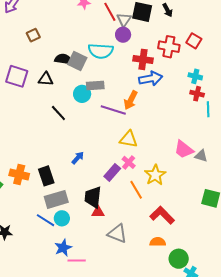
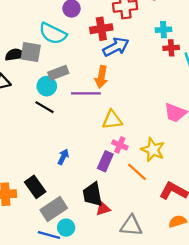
cyan semicircle: (101, 51) -> (53, 33), turned 40
black line: (58, 113) -> (45, 107), moved

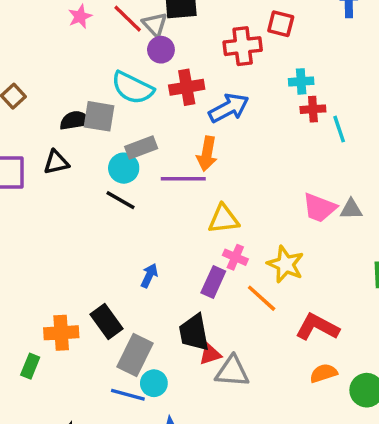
red cross: (101, 29) -> (187, 87), moved
gray rectangle: (54, 209) -> (135, 355), turned -30
gray triangle: (131, 226) -> (232, 371), moved

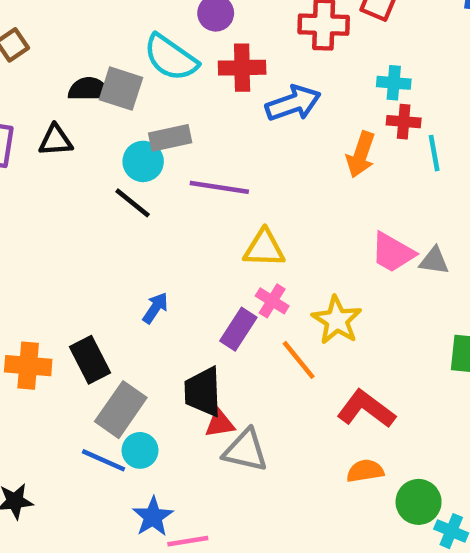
orange arrow: (207, 154) -> (361, 155), moved

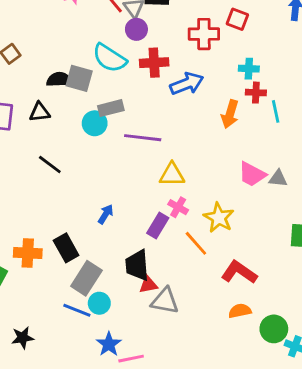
black line: (133, 203) -> (50, 164), moved

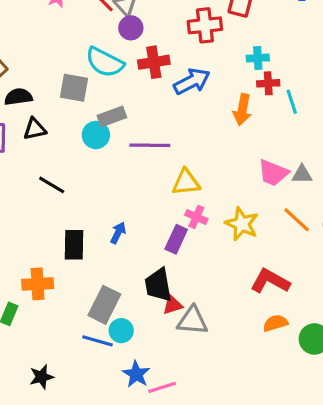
black semicircle: (59, 80) -> (18, 97), moved
orange line: (196, 243) -> (297, 220), moved
black rectangle: (66, 248) -> (74, 245), moved, turned 36

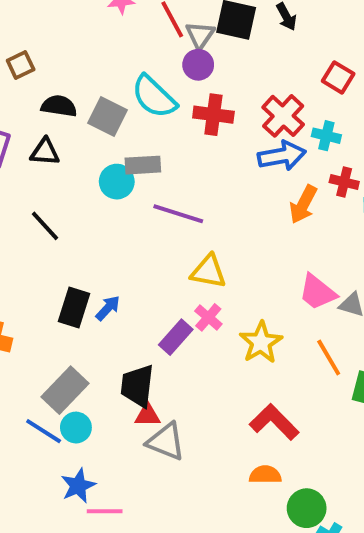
red cross: (205, 25) -> (283, 116), moved, turned 32
cyan cross: (258, 58) -> (326, 136), moved
blue arrow: (192, 81) -> (282, 156), moved
black semicircle: (18, 97) -> (59, 106), moved
black rectangle: (74, 245) -> (74, 308), moved

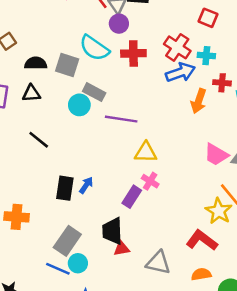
gray rectangle: (143, 165) -> (94, 92), turned 40
yellow star: (261, 342) -> (219, 211), moved
gray triangle: (166, 442) -> (158, 263), moved

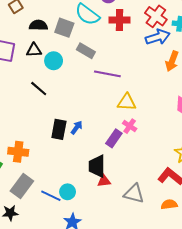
cyan circle: (79, 105) -> (54, 61), moved
gray rectangle: (67, 241) -> (22, 186), moved

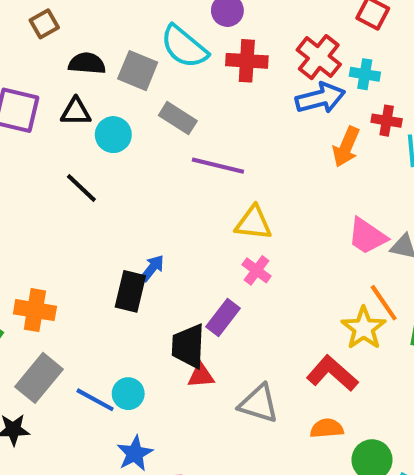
black rectangle: (59, 129) -> (130, 291), moved
purple rectangle: (114, 138) -> (223, 317), moved

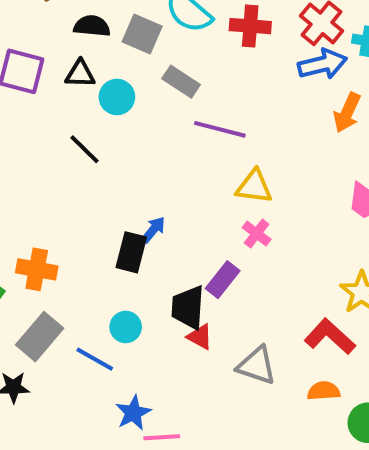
red triangle: (201, 376) -> (200, 337), turned 32
cyan circle: (128, 394) -> (126, 327), moved

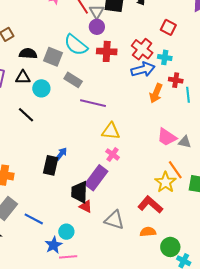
purple rectangle: (223, 280) -> (96, 178), size x1.4
cyan circle: (126, 327) -> (66, 232), moved

